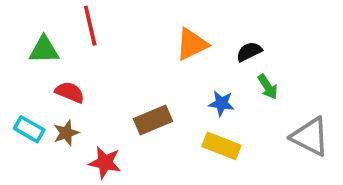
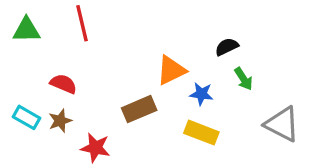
orange triangle: (192, 44) -> (171, 70), moved
green triangle: (44, 50) -> (26, 30), moved

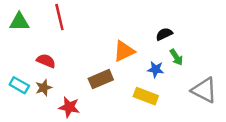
blue star: (201, 94) -> (156, 69), moved

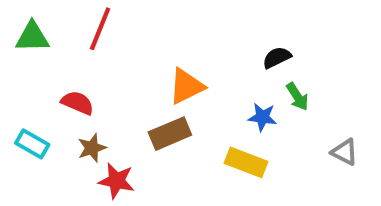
red line: (59, 17) -> (100, 29), turned 35
orange triangle: (124, 51) -> (186, 86), moved
brown star: (44, 88) -> (92, 148), moved
gray triangle: (204, 90) -> (345, 152), size x0.6

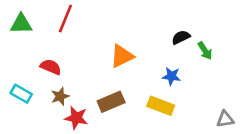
green arrow: (297, 97) -> (205, 51), moved
brown rectangle: (170, 134) -> (111, 102), moved
gray triangle: (345, 152) -> (225, 119), moved, turned -36

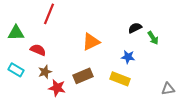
green triangle: (21, 24) -> (16, 33), moved

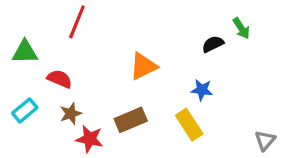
green arrow: (153, 38) -> (241, 28), moved
cyan rectangle: (16, 70) -> (25, 110), turned -70
yellow rectangle: (120, 79) -> (189, 125), turned 36
gray triangle: (168, 89) -> (265, 140), turned -40

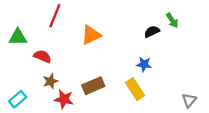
orange triangle: (143, 66) -> (91, 35), moved
cyan rectangle: (25, 110) -> (18, 99), moved

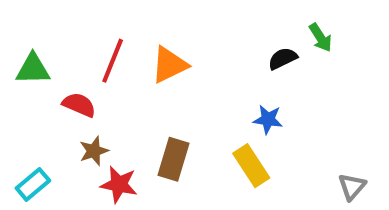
red line: (55, 16) -> (113, 61), moved
brown rectangle: (93, 86) -> (174, 159), turned -50

